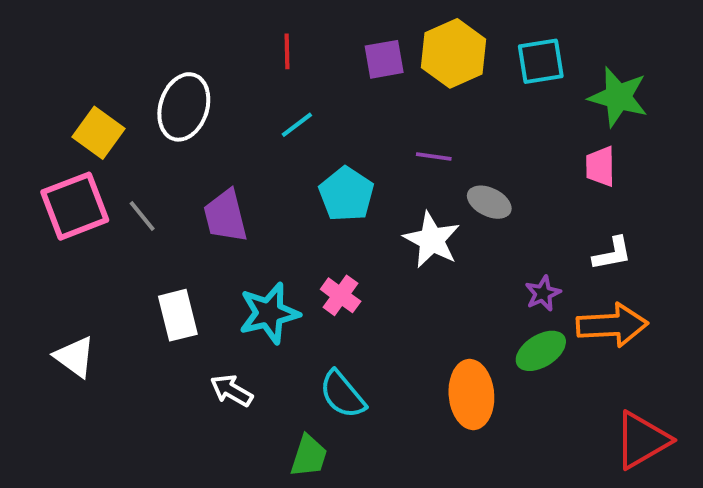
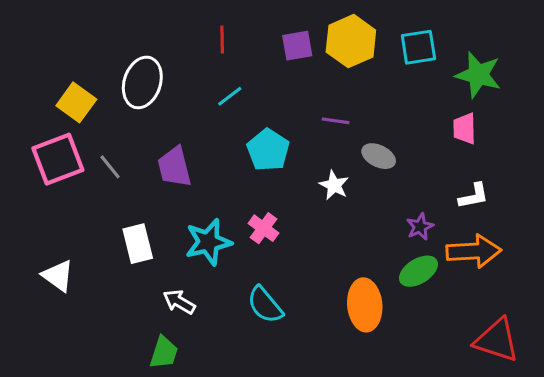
white star: (432, 240) -> (334, 185), size x0.7
red triangle: (642, 440) -> (497, 340), turned 48
green trapezoid: (309, 456) -> (164, 352), moved

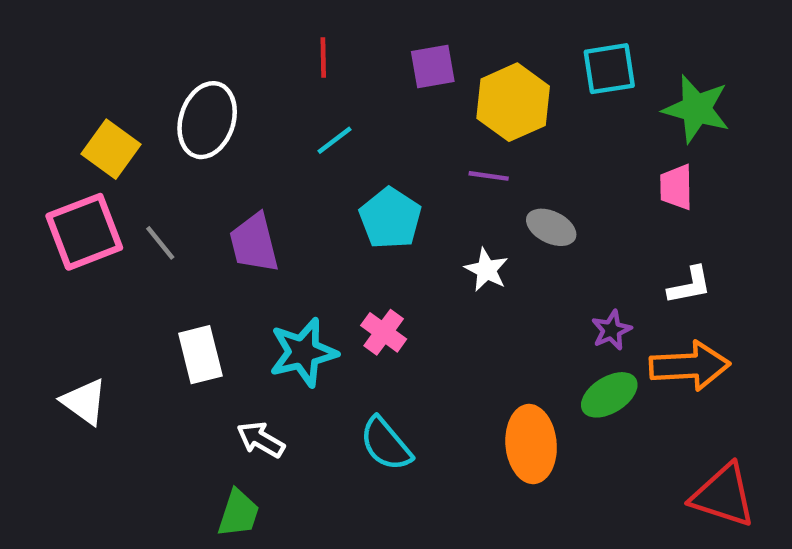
yellow hexagon: (351, 41) -> (513, 102), moved

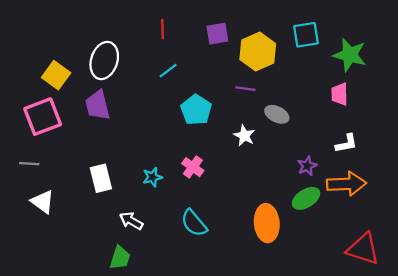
gray line: (160, 243) -> (29, 164), moved, turned -48
purple trapezoid: (254, 243) -> (98, 105), moved
cyan star: (303, 352) -> (152, 177), size x0.6

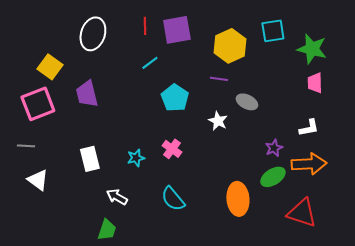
purple square: (217, 34) -> (177, 30), moved, size x1.4
white ellipse: (104, 61) -> (93, 34), moved
pink trapezoid: (340, 94) -> (315, 83), moved
red triangle: (363, 249) -> (302, 213), moved

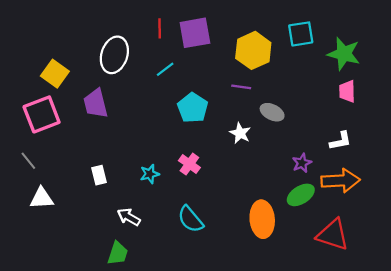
white ellipse: (93, 34) -> (114, 55), moved
gray line: (26, 146) -> (28, 161), turned 48
white rectangle: (90, 159) -> (99, 175), size x0.7
white triangle: (38, 180) -> (42, 198), turned -40

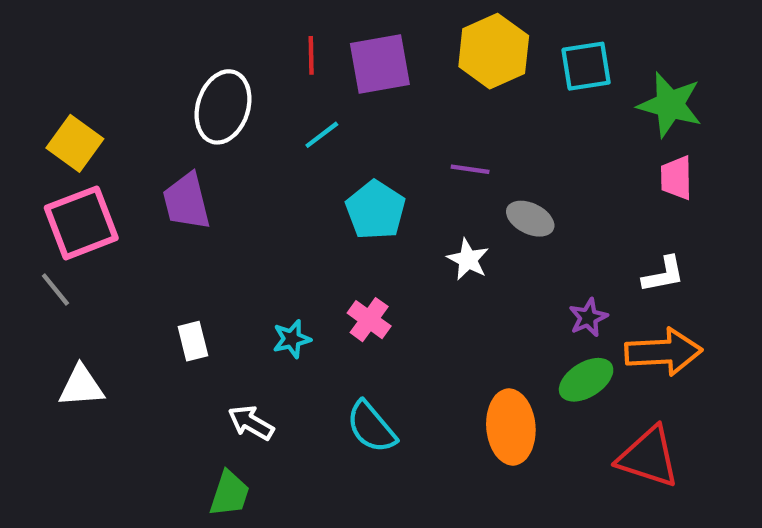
yellow hexagon: (253, 50) -> (494, 51), moved
yellow square: (55, 74) -> (75, 143), moved
gray line: (28, 161) -> (55, 290), moved

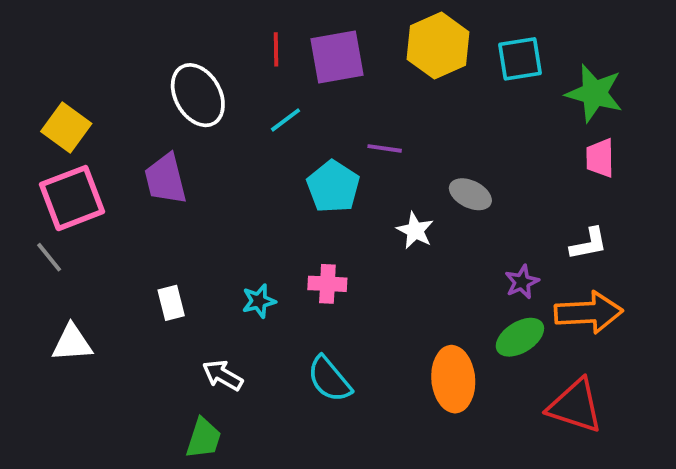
white ellipse: (223, 107) -> (198, 95), turned -48
purple line: (470, 169) -> (385, 148), moved
pink cross: (369, 320) -> (327, 284), turned -33

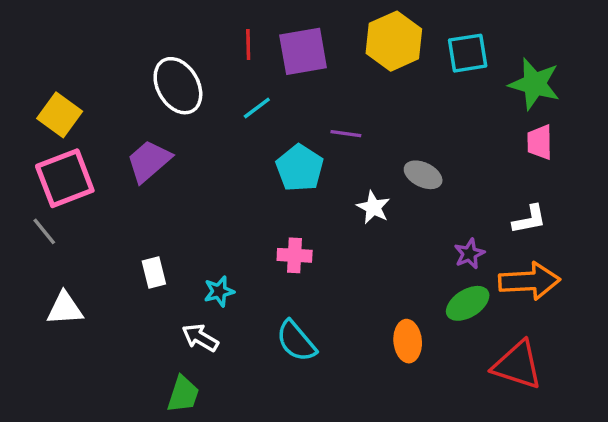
purple trapezoid: (165, 179) -> (149, 161), turned 63
cyan star: (259, 301) -> (219, 291), moved
orange ellipse: (453, 379) -> (408, 341), size x0.7

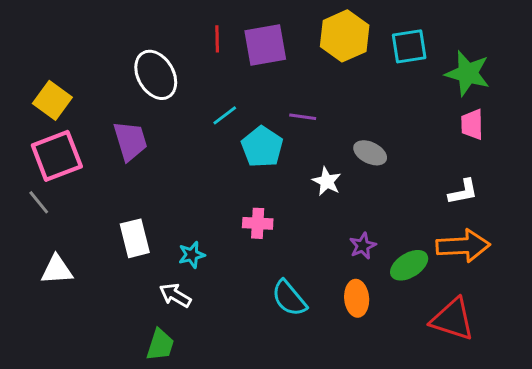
cyan line: (257, 108) -> (225, 115), moved
purple trapezoid: (149, 161) -> (130, 141), turned 114
purple star: (469, 254) -> (363, 246), moved
white rectangle: (154, 273) -> (135, 238), size x1.4
cyan semicircle: (296, 341) -> (289, 298), moved

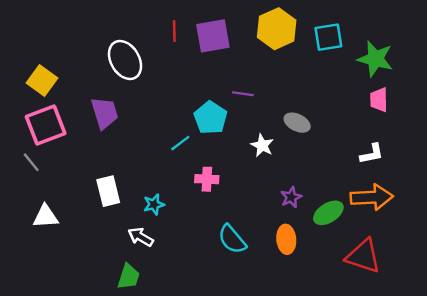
cyan line: (225, 115) -> (180, 143), moved

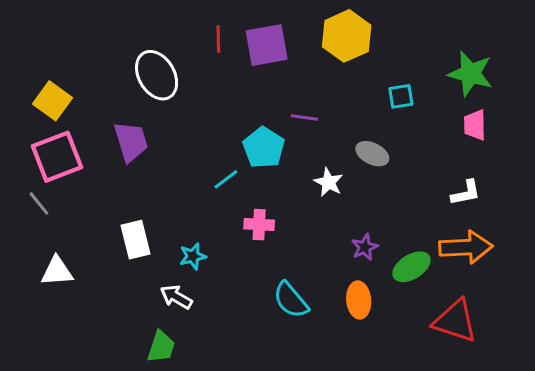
cyan square: (328, 37) -> (401, 96), moved, size x0.7

